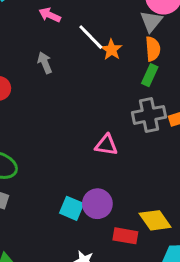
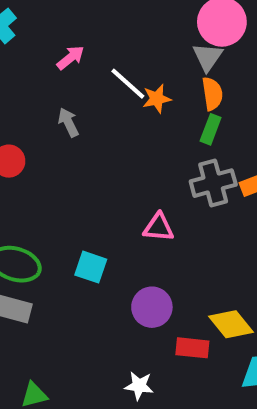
pink arrow: (50, 15) -> (71, 58), turned 120
orange star: (111, 50) -> (157, 99), turned 30
cyan square: (72, 208) -> (91, 267), moved

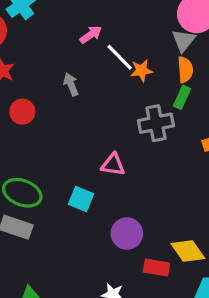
pink arrow: (71, 58) -> (91, 35), moved
gray cross: (213, 183) -> (156, 123), moved
pink triangle: (158, 227) -> (113, 165), moved

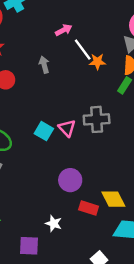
gray cross: (156, 123) -> (97, 119), moved
pink triangle: (113, 165) -> (67, 128), turned 30
cyan square: (81, 199) -> (44, 131), moved

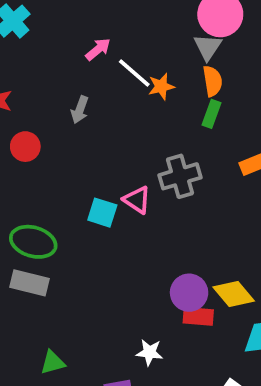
gray arrow: (44, 65) -> (80, 110), turned -133
purple circle: (70, 180) -> (189, 293), moved

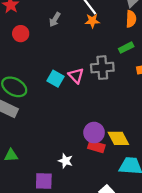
orange star: (161, 86) -> (92, 21), moved
green rectangle: (212, 114) -> (126, 48), moved, turned 32

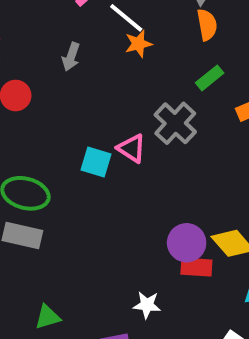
gray cross: (102, 68) -> (175, 123), turned -30

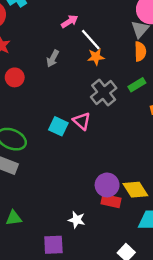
gray cross: (175, 123) -> (104, 93), moved

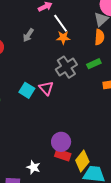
yellow diamond: (135, 190) -> (82, 161), moved, turned 65

